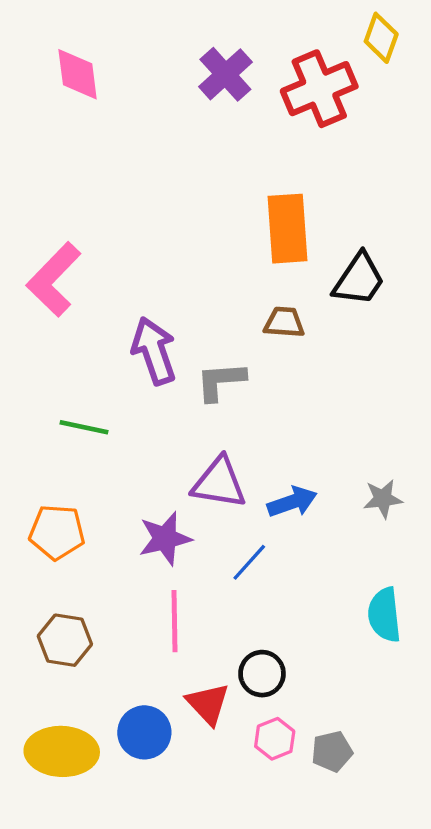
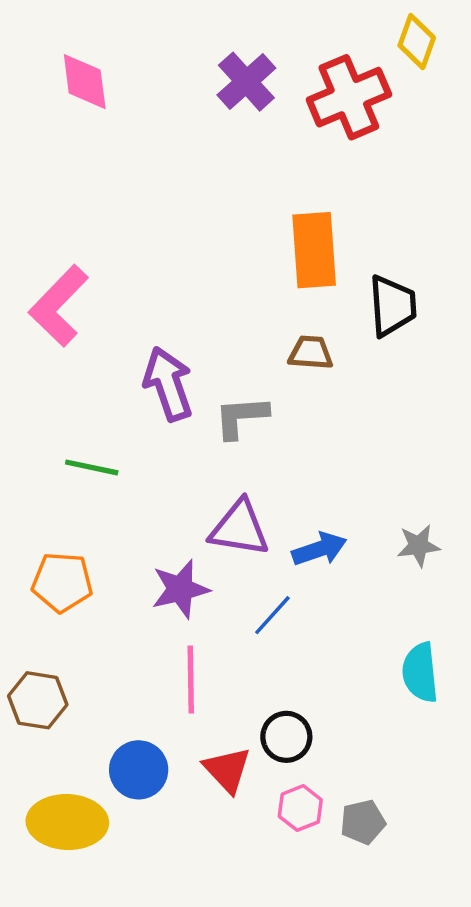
black trapezoid: (359, 279) -> (392, 306), turned -38
brown hexagon: (65, 640) -> (38, 700), moved
blue circle: (144, 732) -> (139, 770), moved

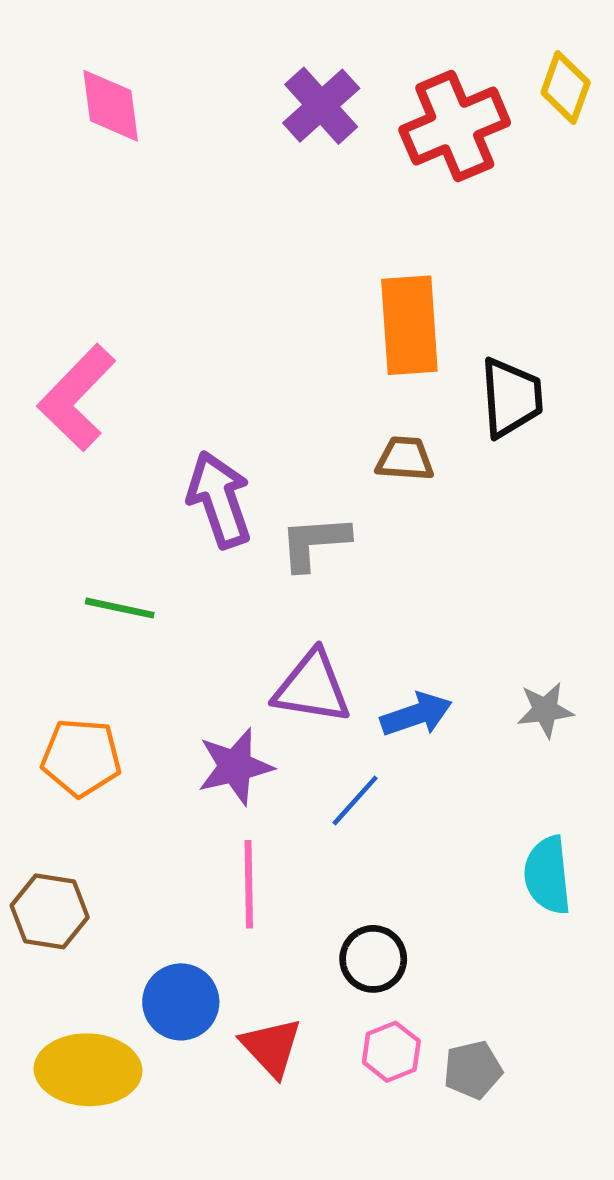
yellow diamond: (417, 42) -> (566, 88), moved
red triangle: (227, 770) -> (271, 1047), moved

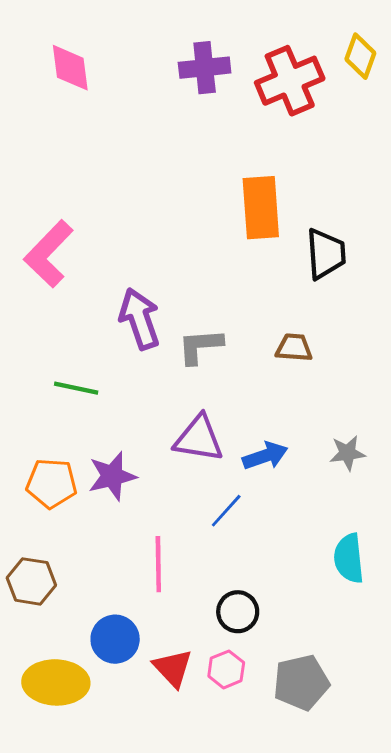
purple cross: (321, 106) -> (205, 68), turned 36
brown trapezoid: (405, 459) -> (294, 348), moved
purple star: (235, 767) -> (112, 476), moved
pink hexagon: (391, 1052) -> (226, 669), moved
gray pentagon: (473, 1070) -> (301, 682), size x1.5

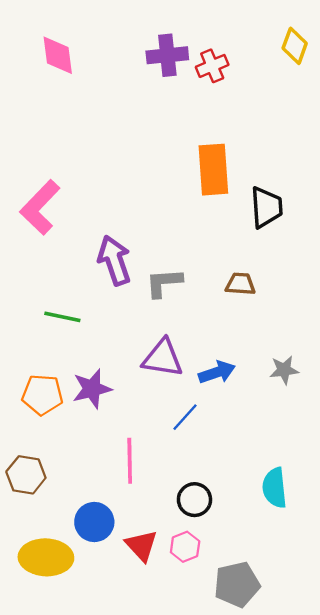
red cross: (290, 81) -> (212, 66), moved, size x0.6
cyan semicircle: (349, 558) -> (275, 488), moved
gray pentagon: (301, 682) -> (237, 584), moved

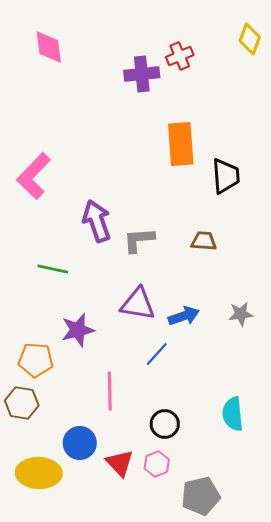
purple cross: (167, 55) -> (142, 74), moved
orange pentagon: (42, 395) -> (36, 360), moved

